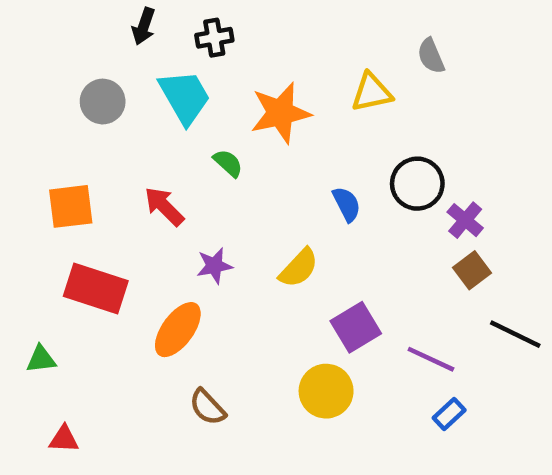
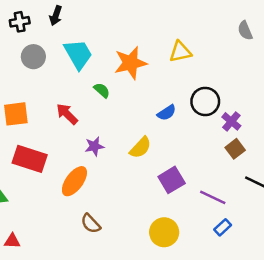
black cross: (214, 38) -> (20, 22), moved
gray semicircle: (431, 56) -> (245, 31), moved
blue semicircle: (347, 204) -> (167, 113), turned 84
yellow circle: (326, 391) -> (164, 232), moved

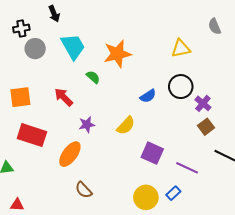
black arrow: (56, 16) -> (54, 14), turned -42
black cross: (20, 22) -> (21, 28), moved
yellow triangle: (180, 52) -> (181, 49), moved
purple square: (172, 180) -> (152, 153), turned -35
blue rectangle: (223, 227) -> (173, 193), moved

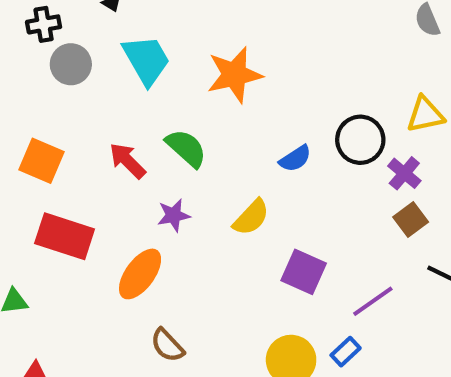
yellow triangle: (181, 49) -> (425, 115), moved
green semicircle: (93, 77) -> (186, 148), moved, size x1.5
orange square: (20, 97) -> (41, 161), turned 30
purple line: (187, 168) -> (373, 301), turned -60

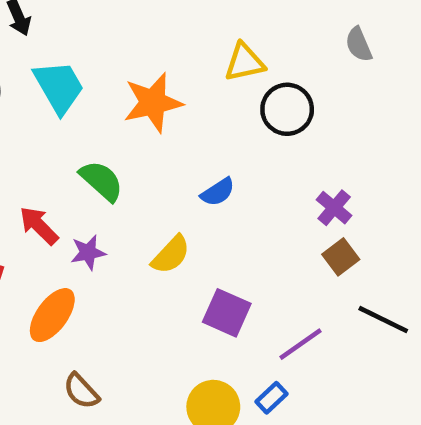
yellow triangle: (425, 115) -> (245, 62), moved
black circle: (360, 140) -> (287, 109), moved
red arrow: (127, 161) -> (39, 226), moved

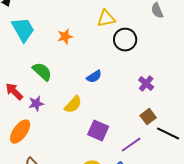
orange star: (153, 103) -> (65, 37), size x0.6
brown square: (341, 257) -> (148, 117), moved

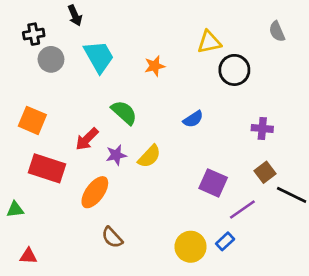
purple cross: (146, 84) -> (262, 128), turned -35
red arrow: (14, 92) -> (87, 139), turned -90
yellow semicircle: (73, 105) -> (149, 156), moved
purple square: (98, 131) -> (213, 183), moved

